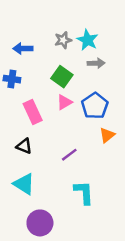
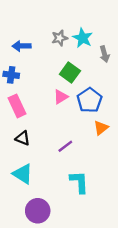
gray arrow: (96, 63) -> (105, 54), moved, turned 77
green square: (62, 77) -> (70, 73), moved
pink rectangle: (33, 112) -> (17, 106), moved

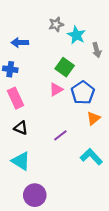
gray star: (60, 38) -> (56, 24), moved
cyan L-shape: (79, 182) -> (91, 157), moved, turned -40

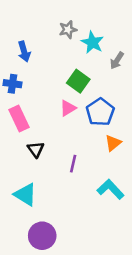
blue arrow: (20, 43) -> (24, 51), turned -105
gray arrow: (97, 50) -> (117, 60), turned 48
black triangle: (21, 128) -> (36, 149), moved, turned 32
purple line: (60, 135) -> (73, 164), turned -40

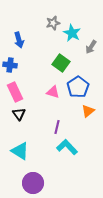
pink triangle: (68, 108) -> (53, 92), moved, turned 48
black triangle: (36, 149) -> (19, 114), moved
cyan L-shape: (110, 189) -> (67, 147), moved

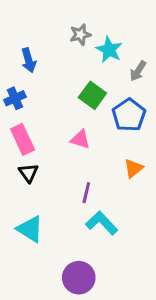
blue cross: (10, 65) -> (15, 98), turned -32
blue pentagon: (78, 87) -> (129, 115), moved
purple circle: (33, 183) -> (79, 278), moved

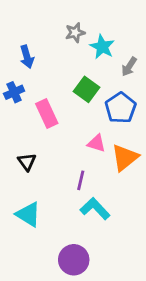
pink rectangle: (23, 139) -> (47, 114), moved
pink triangle: (80, 139) -> (96, 143), moved
orange triangle: (133, 168) -> (125, 158), size x1.5

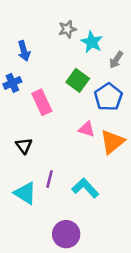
purple line: (81, 180) -> (49, 179), moved

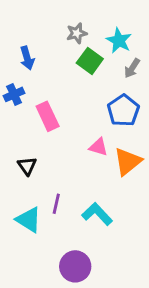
cyan star: (92, 42) -> (119, 41), moved
green square: (78, 80) -> (90, 61), moved

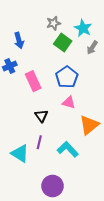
blue pentagon: (123, 110) -> (67, 77), moved
orange triangle: (128, 161) -> (89, 125), moved
black triangle: (27, 166) -> (41, 116), moved

